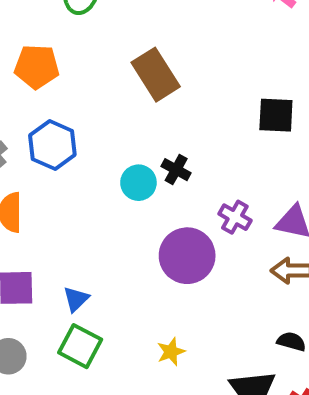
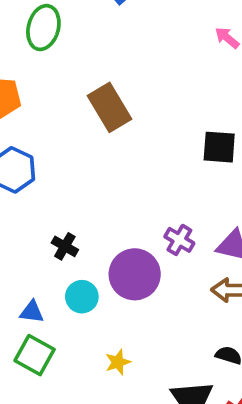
black cross: (176, 170) -> (65, 246), moved
cyan circle: (138, 183) -> (82, 297), moved
blue triangle: (76, 299) -> (32, 312), turned 50

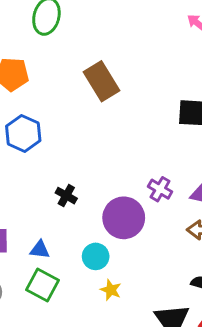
cyan circle: (82, 297) -> (96, 256), moved
yellow star: (118, 362) -> (111, 290), turned -30

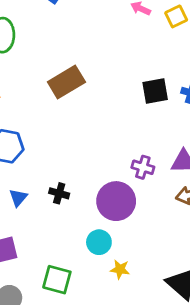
brown rectangle: (101, 81) -> (66, 82), turned -76
blue triangle: (40, 250) -> (18, 198), moved, turned -42

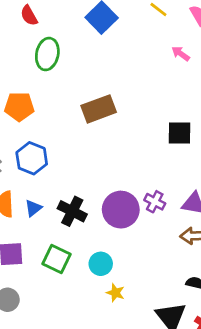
black cross: (59, 193) -> (72, 211), size x1.5
purple circle: (116, 201) -> (121, 210), moved
green square: (57, 280) -> (57, 259), moved

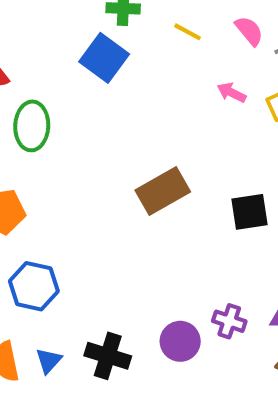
brown rectangle: (99, 109) -> (163, 191), moved
purple circle: (121, 210) -> (180, 341), size x0.7

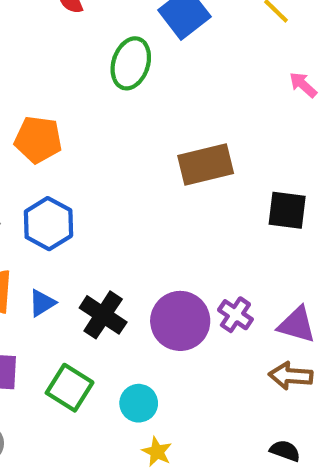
green ellipse: (32, 126) -> (131, 63), moved
purple circle: (180, 341) -> (180, 321), size x1.4

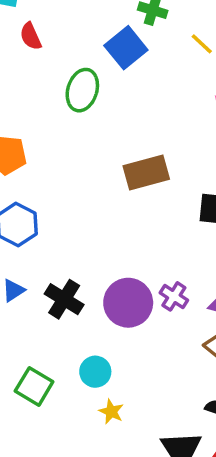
green square: (70, 388) -> (34, 386), moved

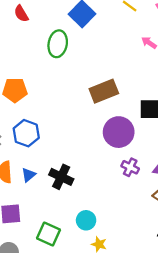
purple circle: (128, 303) -> (119, 132), moved

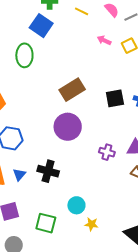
purple circle: (119, 132) -> (68, 127), moved

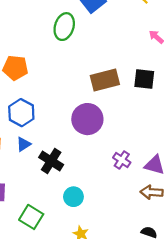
black square: (115, 98) -> (144, 79), moved
blue triangle: (19, 174) -> (24, 144), moved
cyan circle: (76, 205) -> (73, 197), moved

